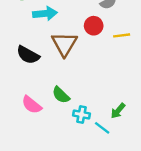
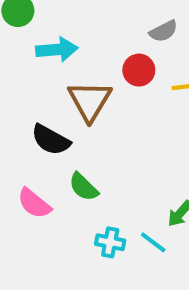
black semicircle: (28, 55) -> (51, 140), moved
cyan cross: (81, 114) -> (110, 242), moved

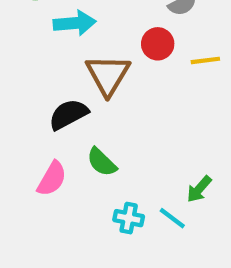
black semicircle: (51, 140) -> (68, 114), turned 123
pink semicircle: (34, 203) -> (52, 179), turned -99

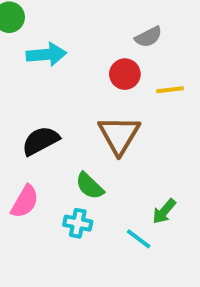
brown triangle: (108, 75) -> (119, 135), moved
green semicircle: (102, 162) -> (90, 186), moved
cyan cross: (129, 218) -> (78, 223), moved

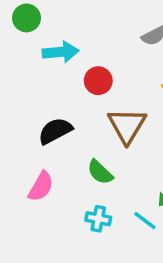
red circle: (125, 74) -> (98, 81), moved
cyan cross: (78, 223) -> (98, 219), moved

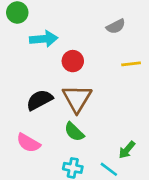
brown triangle: (127, 126) -> (77, 99), moved
pink semicircle: (41, 186) -> (28, 143), turned 90

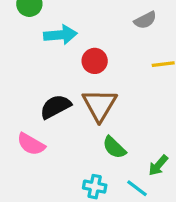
green semicircle: (74, 132) -> (114, 147), moved
pink semicircle: (28, 143) -> (31, 144), moved

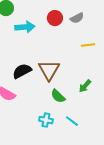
red circle: (95, 61) -> (55, 18), moved
green arrow: (158, 165) -> (85, 86), moved

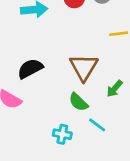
brown triangle: (49, 70) -> (84, 67), moved
cyan line: (72, 121) -> (97, 125), moved

